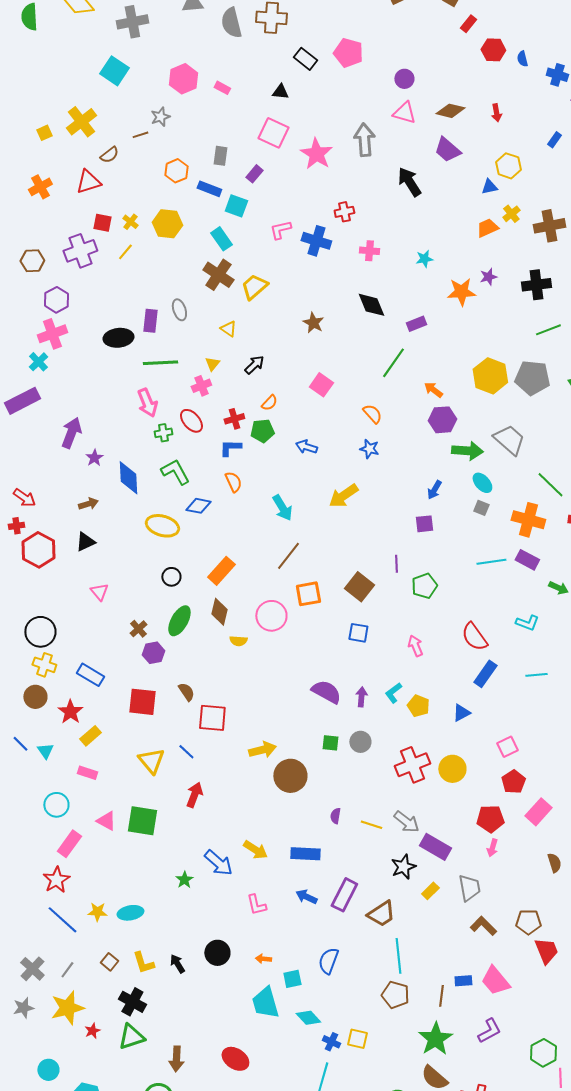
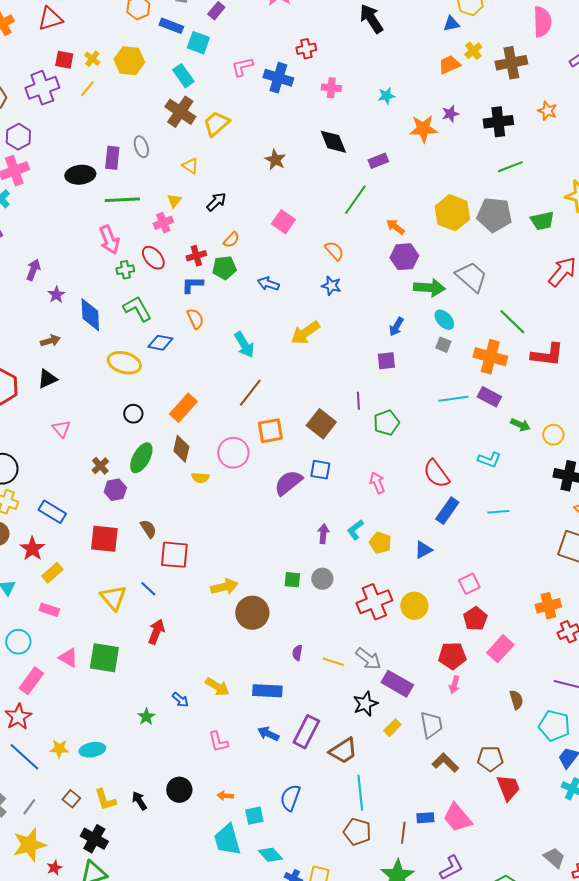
purple arrow: (71, 433) -> (33, 270), size x0.7
purple semicircle: (326, 692) -> (288, 483), moved, turned -68
blue arrow: (218, 863) -> (180, 700), size x0.6

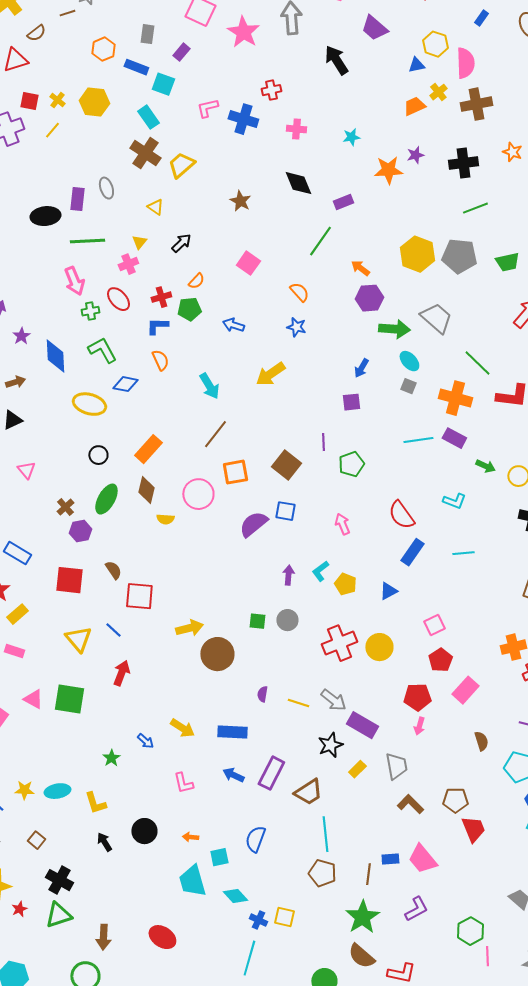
pink semicircle: (542, 22) -> (465, 63), moved
yellow L-shape: (105, 800) -> (95, 803), moved

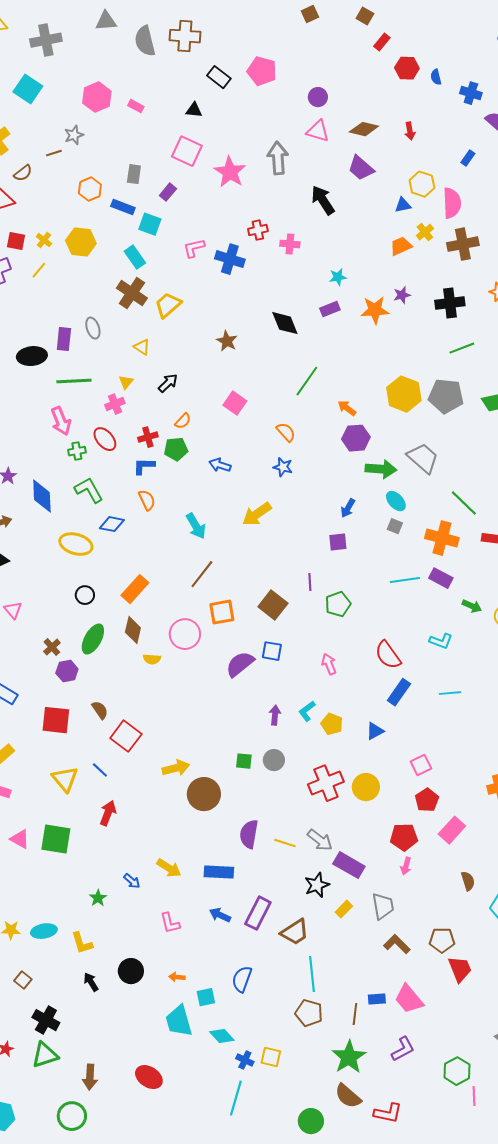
pink cross: (296, 129) -> (290, 244), moved
purple rectangle: (343, 202) -> (330, 309), moved
red square: (139, 596) -> (126, 736), turned 32
purple semicircle: (262, 694) -> (249, 834), size x1.8

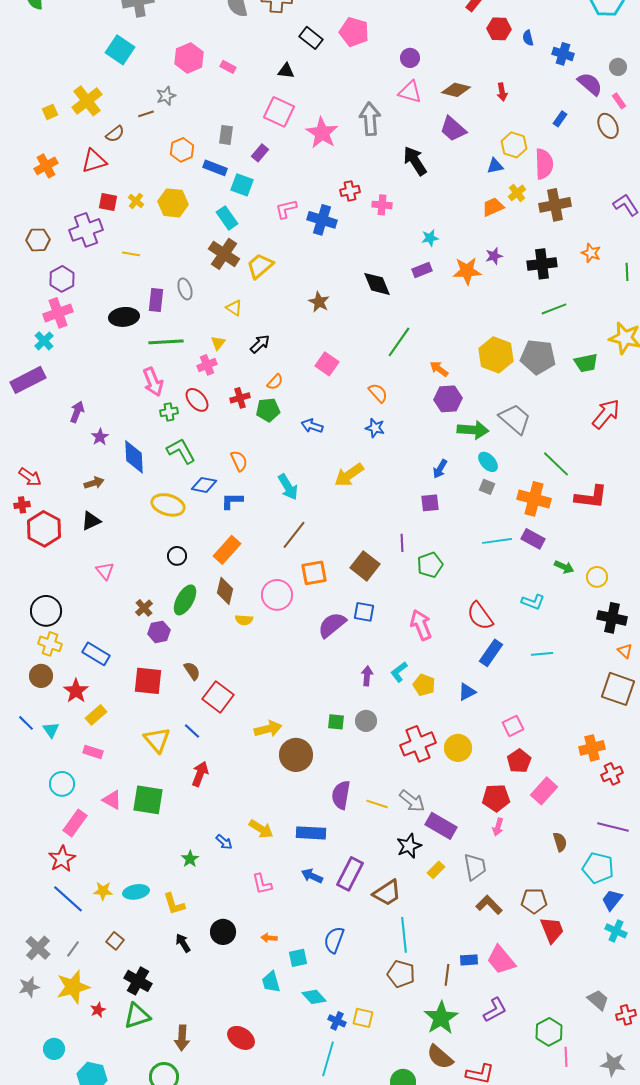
yellow line: (39, 270) -> (131, 254), moved, turned 60
blue L-shape: (144, 466) -> (232, 501), moved
pink arrow: (329, 664) -> (421, 625), size x1.4
cyan trapezoid: (179, 1021) -> (271, 982), size x0.7

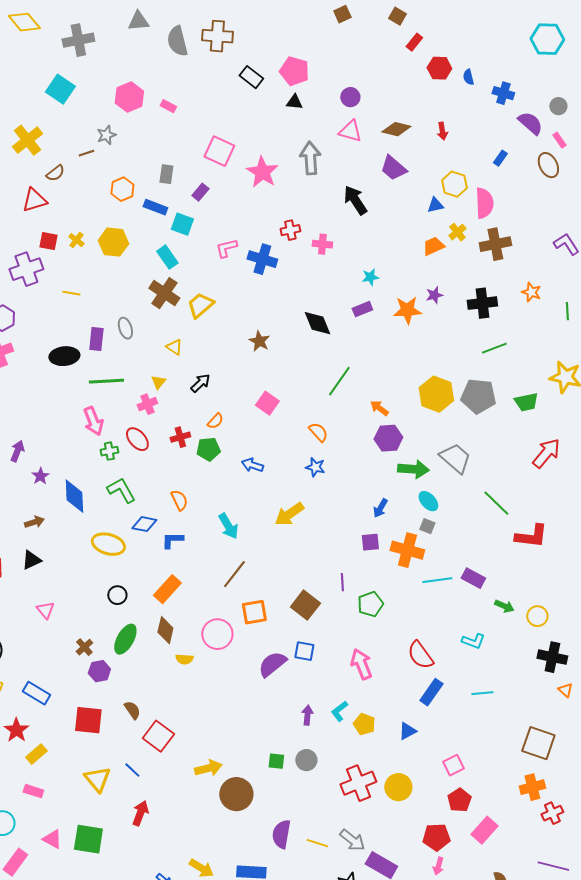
black triangle: (286, 71) -> (294, 102), moved
orange cross: (534, 499) -> (407, 550), moved
brown square: (618, 689) -> (538, 743), moved

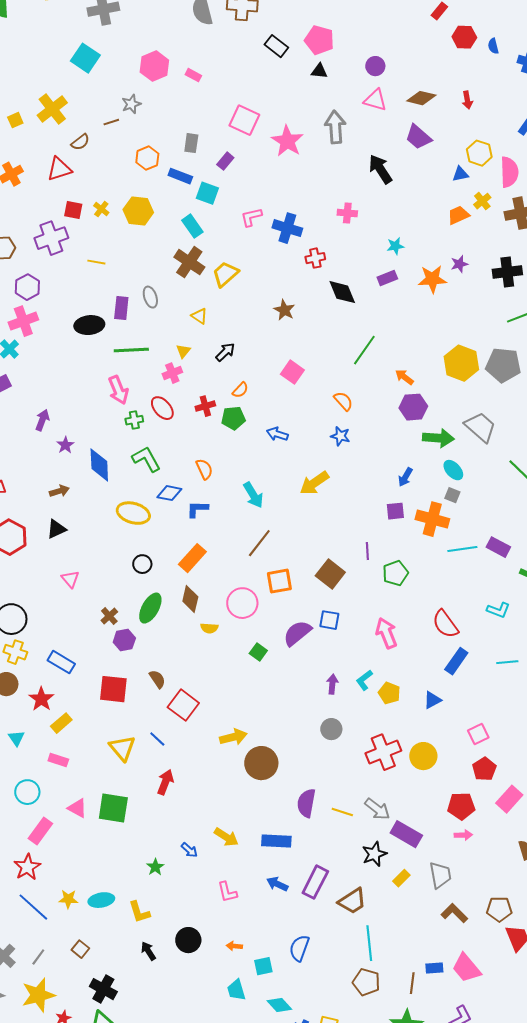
red cross: (290, 230) -> (315, 258), moved
green square: (276, 761) -> (258, 652), moved, turned 30
pink arrow: (438, 866) -> (463, 835), turned -108

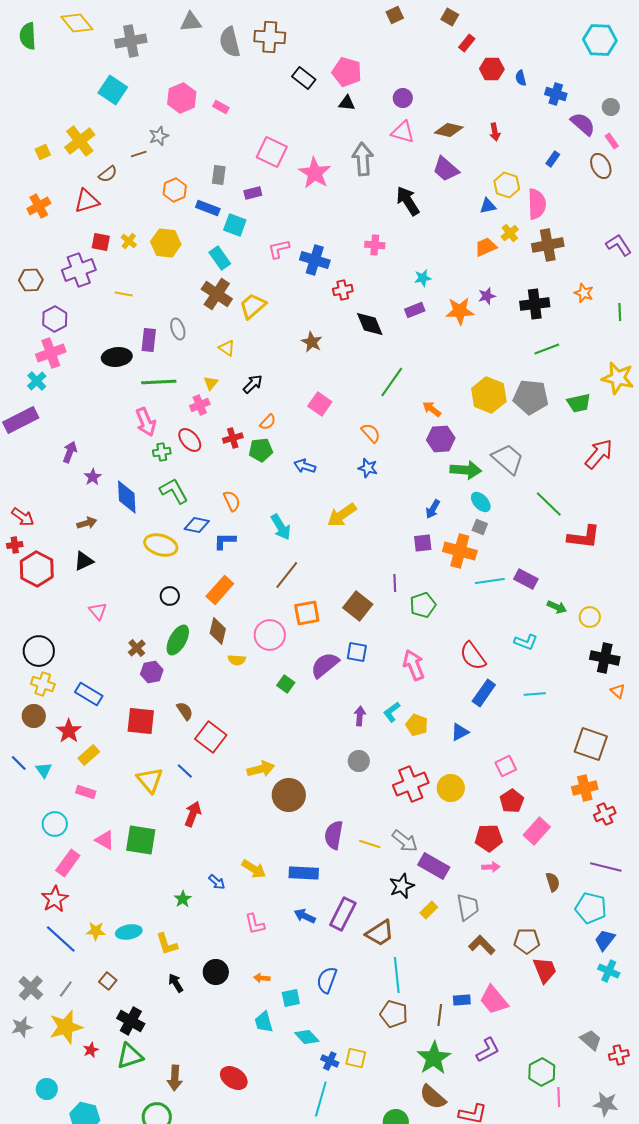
purple rectangle: (225, 161) -> (253, 193), turned 36

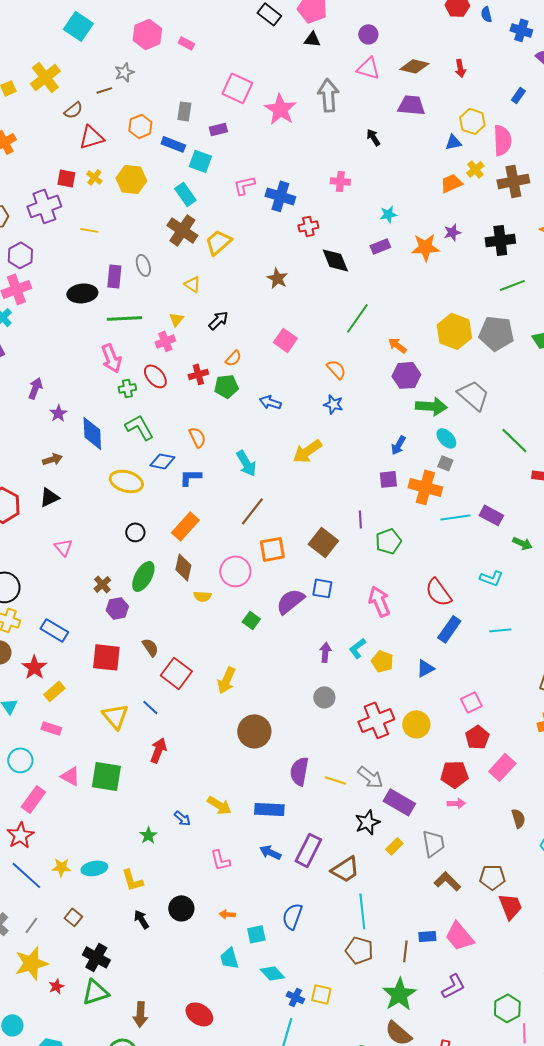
purple trapezoid: (446, 169) -> (411, 105), turned 144
red triangle: (87, 201) -> (91, 137), moved
black arrow: (408, 201) -> (373, 137), size x0.6
yellow arrow: (261, 769) -> (226, 680), moved, turned 128

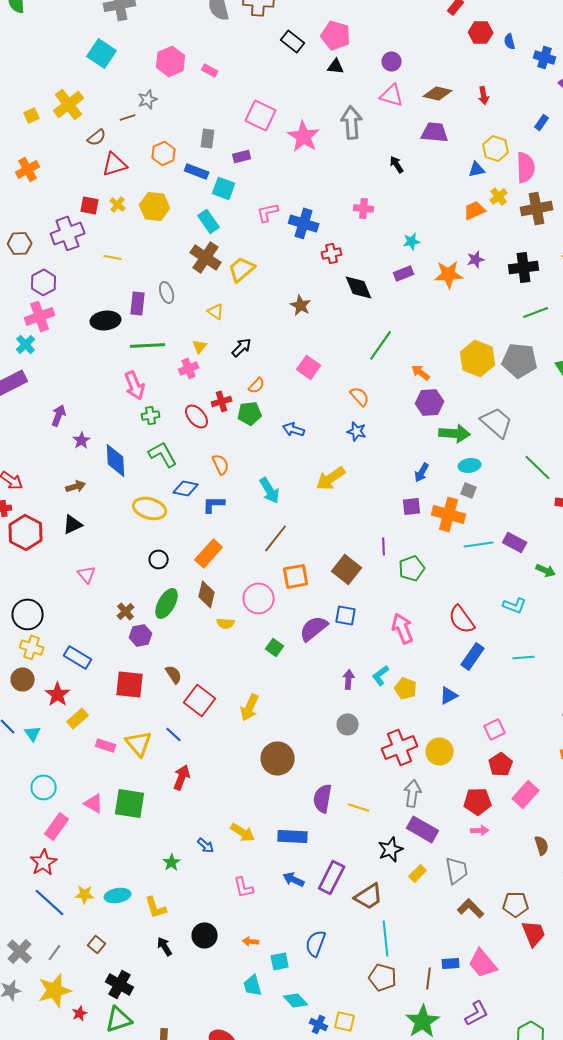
red ellipse: (155, 376) -> (197, 416), moved
cyan ellipse: (446, 438) -> (470, 465), turned -55
pink rectangle: (51, 728) -> (106, 745), moved
gray arrow: (370, 777) -> (413, 793), moved, turned -120

